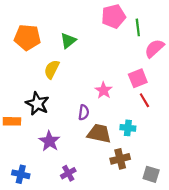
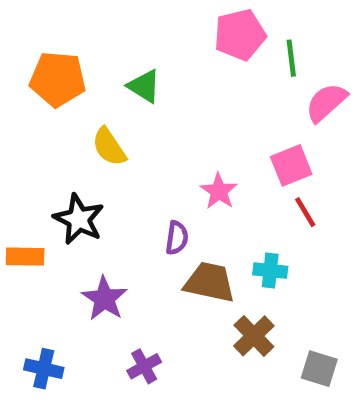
green triangle: (68, 41) -> (144, 86), turned -49
yellow semicircle: (52, 69) -> (109, 147), turned -60
brown cross: (120, 159) -> (254, 336), turned -30

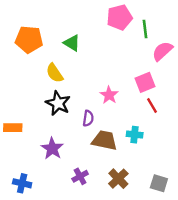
black star: (79, 219) -> (58, 103), moved
brown cross: (254, 336) -> (118, 179), moved
purple cross: (144, 366) -> (80, 176), moved

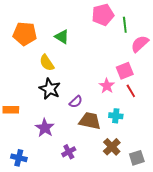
pink star: (109, 95) -> (107, 86), moved
purple semicircle: (88, 118) -> (76, 102), turned 40
brown cross: (118, 179) -> (112, 147), moved
gray square: (159, 183) -> (137, 158), turned -35

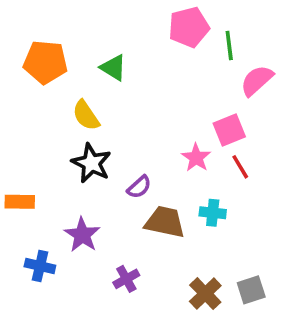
brown cross: (112, 147) -> (205, 294), moved
blue cross: (19, 158) -> (40, 266), moved

